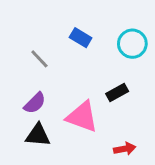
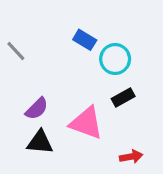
cyan circle: (132, 44) -> (115, 59), moved
gray line: (39, 59) -> (16, 51), moved

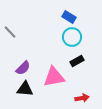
blue rectangle: (85, 40) -> (69, 17), moved
pink triangle: (86, 123) -> (54, 77), turned -30

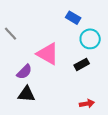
cyan circle: (72, 37) -> (90, 39), moved
pink triangle: (54, 77) -> (48, 54), moved, turned 40

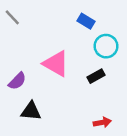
gray line: (11, 34) -> (12, 17), moved
purple semicircle: (24, 72) -> (17, 81), moved

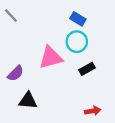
cyan circle: (106, 46) -> (77, 42), moved
pink triangle: (56, 64) -> (51, 58), turned -45

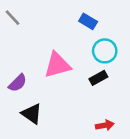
cyan circle: (77, 42) -> (105, 51), moved
black triangle: (28, 101) -> (32, 114), turned 30

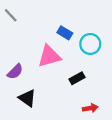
blue rectangle: (88, 21) -> (65, 33), moved
black rectangle: (98, 78) -> (77, 78), moved

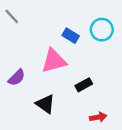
cyan circle: (90, 44) -> (102, 30), moved
black triangle: (27, 98) -> (45, 104), moved

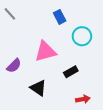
cyan circle: (102, 30) -> (82, 36), moved
blue rectangle: (71, 36) -> (60, 17), moved, turned 32

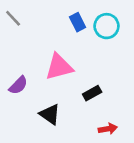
cyan circle: (82, 36) -> (107, 26), moved

